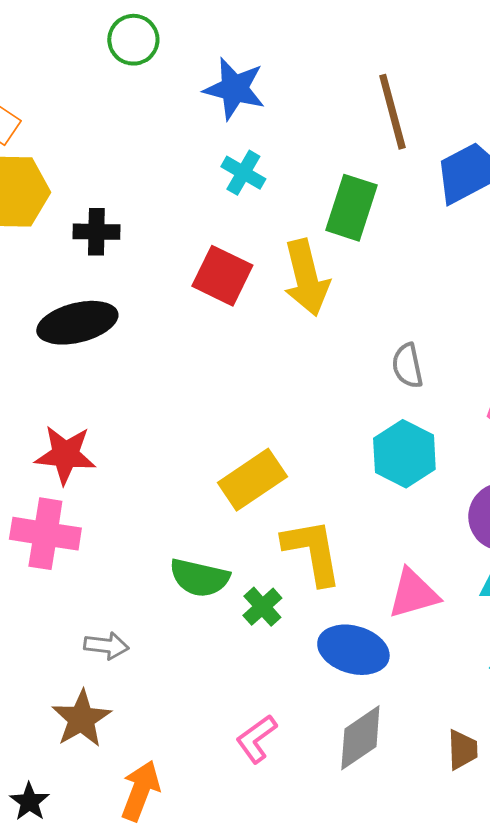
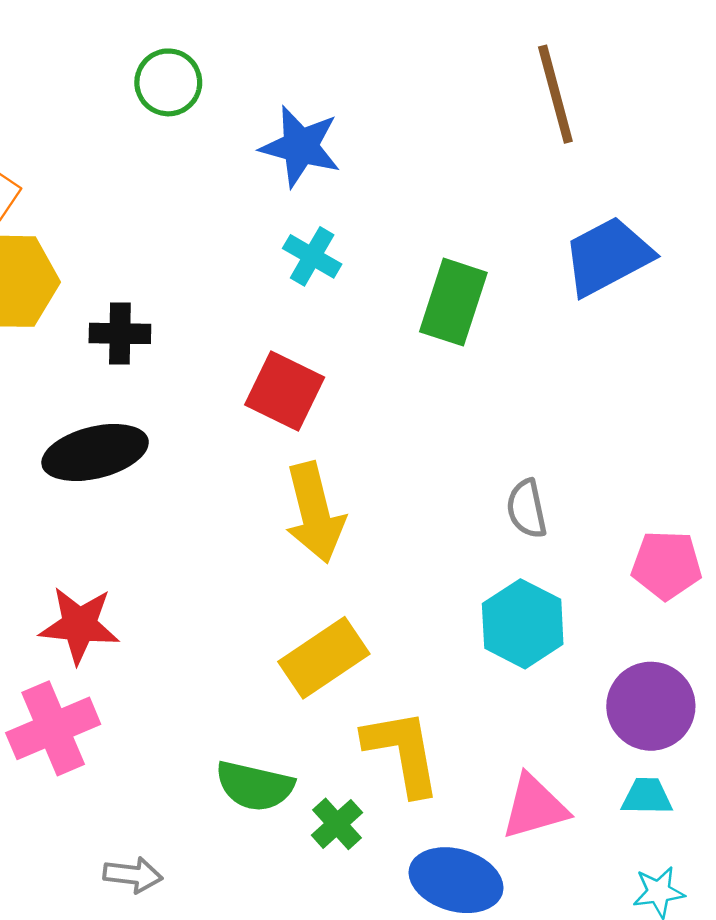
brown line: (392, 112) -> (555, 94), moved
yellow arrow: (306, 278) -> (315, 513), moved
pink cross: (45, 534) -> (53, 728), turned -32

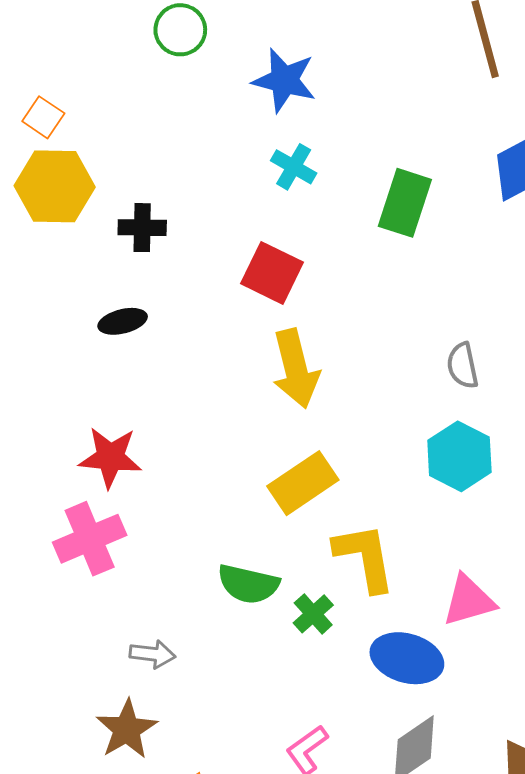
black ellipse: (95, 452) -> (123, 321), size x0.6

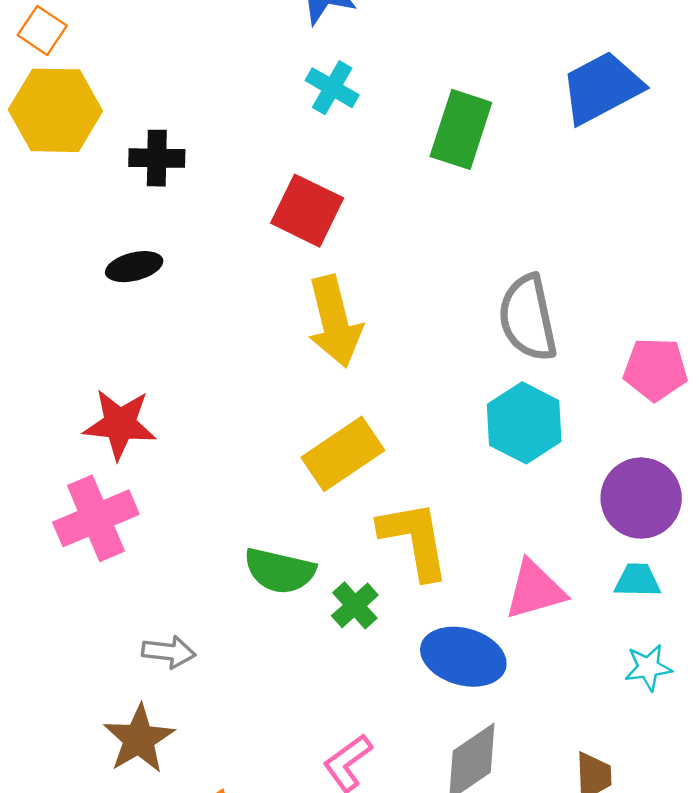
gray semicircle: (463, 366) -> (528, 318), size x1.6

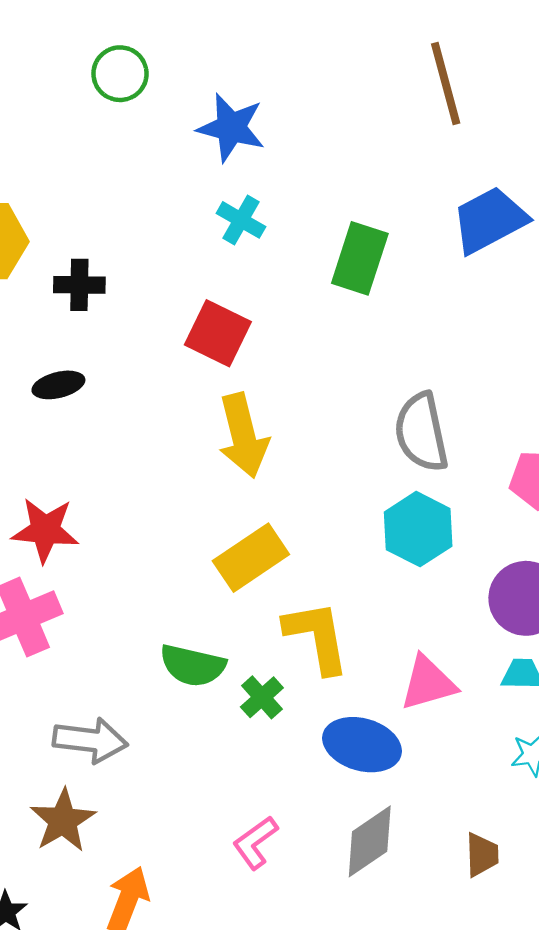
gray arrow: (169, 652) -> (90, 740), size x1.5

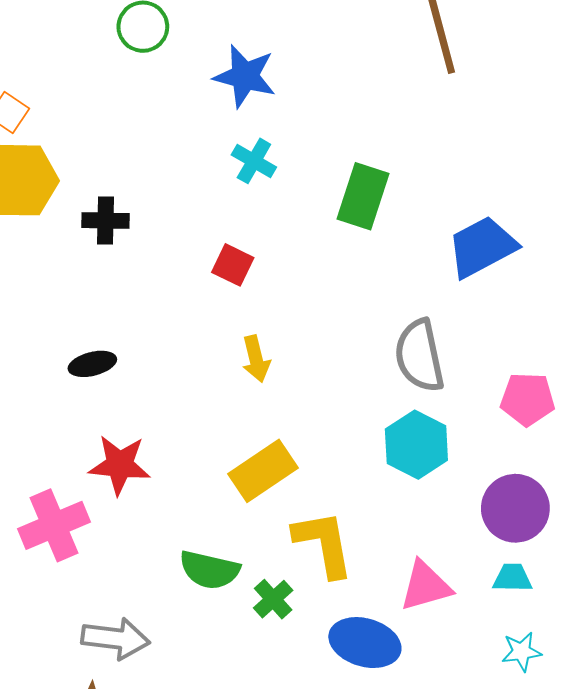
blue trapezoid: (490, 220) -> (482, 247), moved
red square: (218, 333) -> (233, 265), size x0.7
black ellipse: (58, 385) -> (92, 364), moved
yellow arrow: (243, 436) -> (256, 359), size x0.6
red star: (45, 530) -> (120, 465), moved

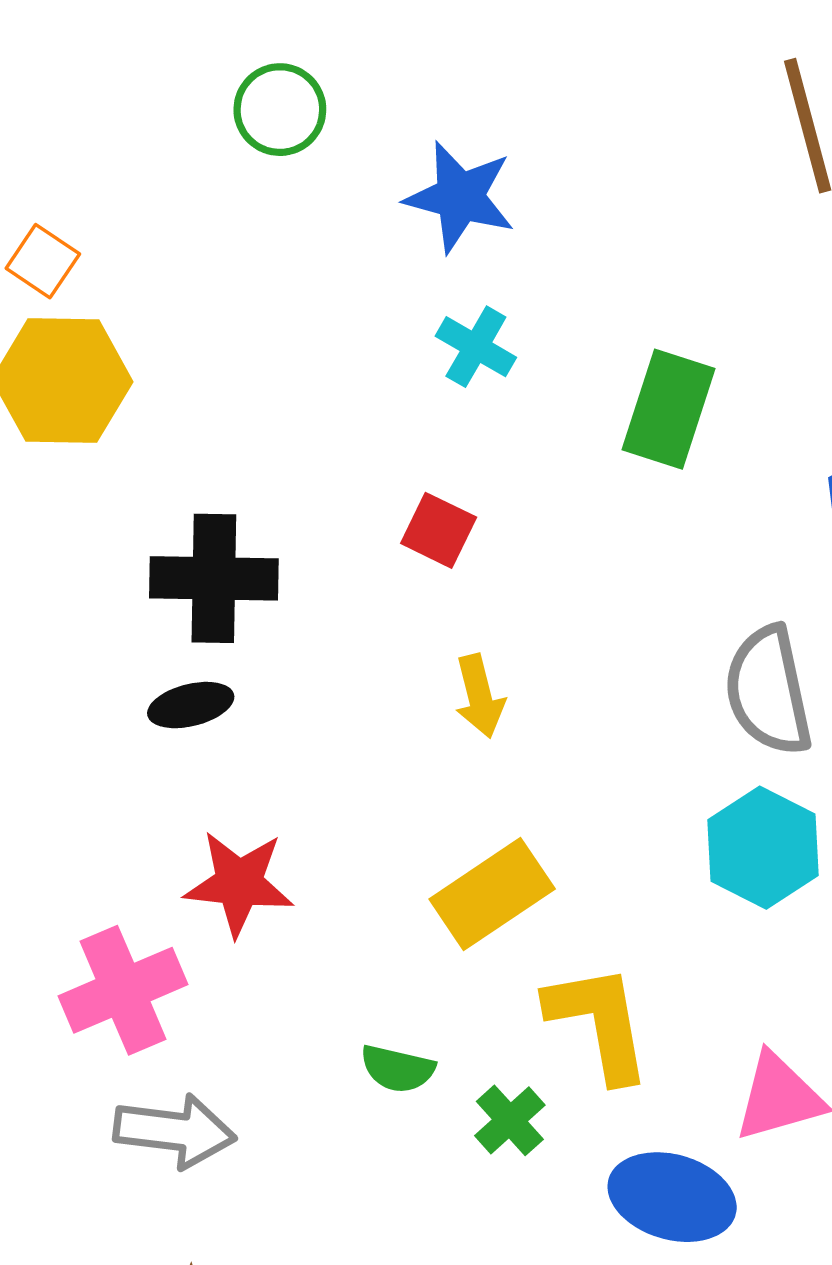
black cross: (105, 221) -> (214, 578), moved, size x1.5
green semicircle: (209, 570) -> (398, 1069), size x0.7
gray arrow: (116, 638) -> (175, 1131), moved

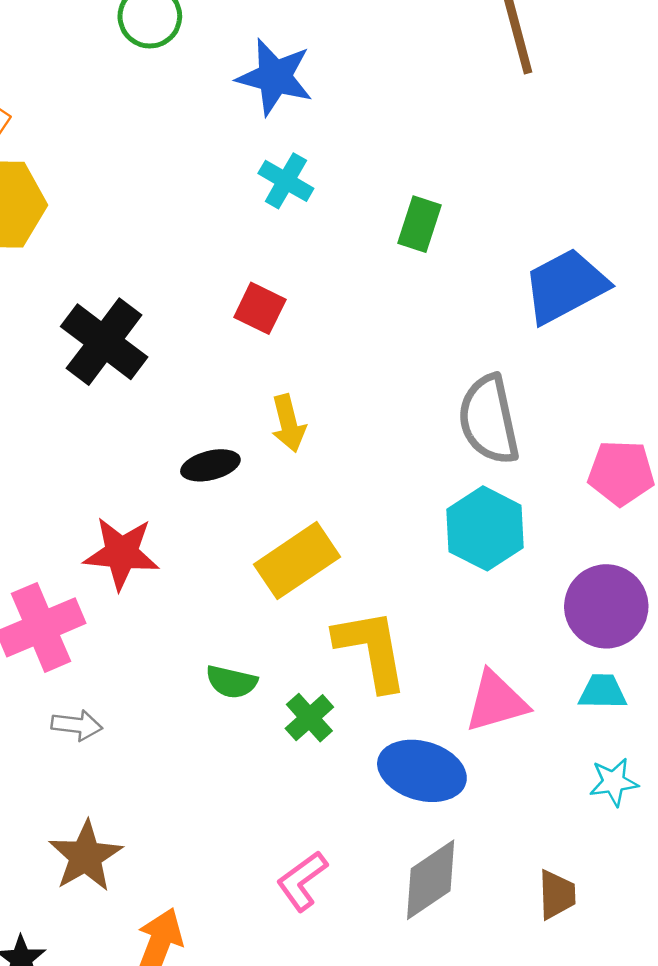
green rectangle: (669, 409) -> (419, 224), size x0.7
black cross: (214, 578) -> (104, 342), turned 36
black ellipse: (191, 705) -> (210, 465), moved
gray arrow: (175, 1131) -> (77, 725), size x0.6

